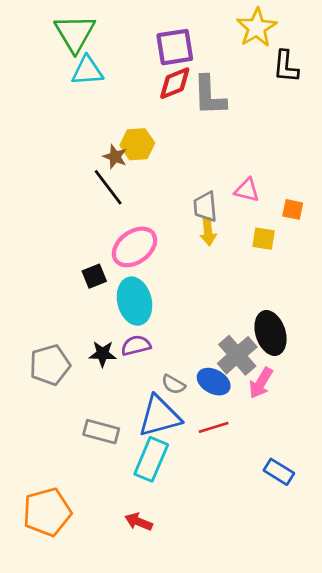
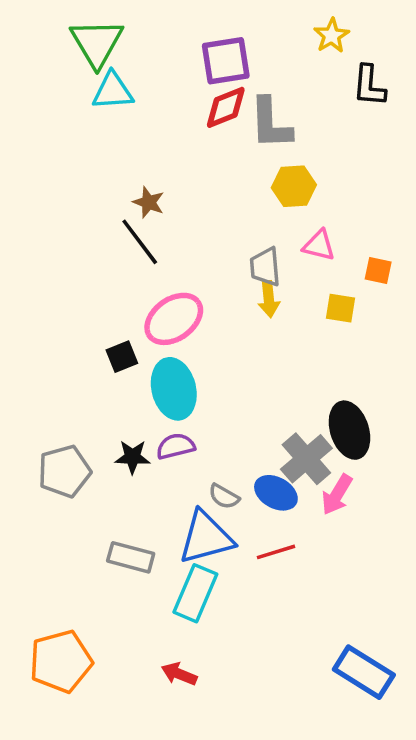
yellow star: (257, 28) -> (332, 36), size x0.7
yellow hexagon: (137, 144) -> (294, 186), moved
blue rectangle: (279, 472) -> (364, 672), moved, size x1.5

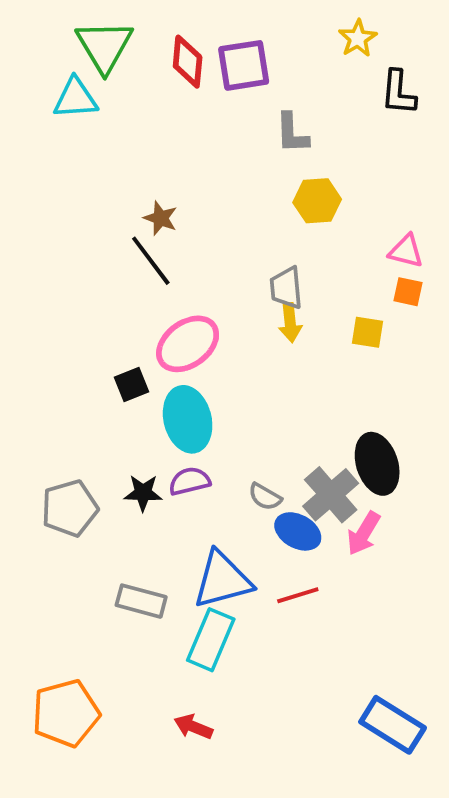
cyan triangle: (113, 91) -> (75, 98), moved
red diamond: (226, 107) -> (188, 62), moved, turned -63
gray L-shape: (271, 123) -> (292, 133), size x0.7
pink triangle: (319, 245) -> (406, 251), moved
gray semicircle: (224, 496) -> (265, 497), moved

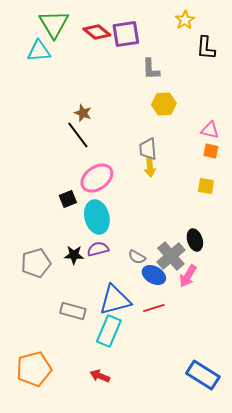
red diamond: (188, 62) -> (97, 32), turned -56
yellow square: (367, 332) -> (206, 186), moved
black ellipse: (377, 464) -> (195, 240), size x0.7

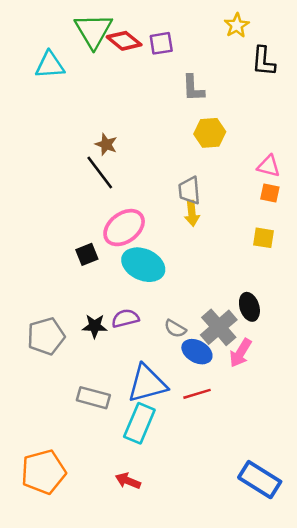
green triangle: (54, 24) -> (93, 31), moved
purple square: (126, 34) -> (161, 43), size x0.7
cyan ellipse: (97, 217) -> (143, 265), moved, turned -52

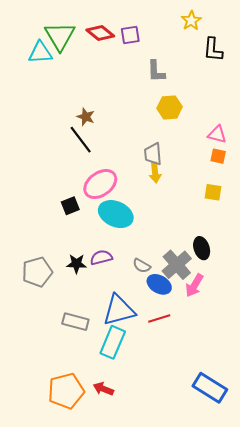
green triangle: (93, 31) -> (60, 36), moved
orange pentagon: (43, 472) -> (66, 391), moved

